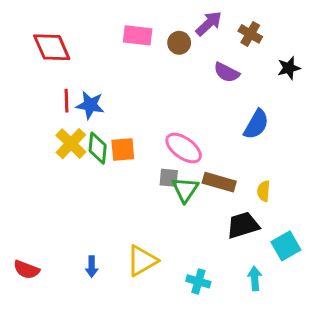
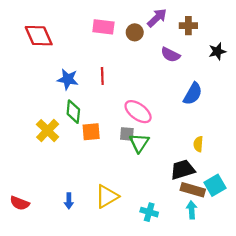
brown cross: (250, 34) -> (188, 26), turned -30
red line: (67, 101) -> (102, 76), moved
yellow cross: (71, 144) -> (48, 131), moved
orange square: (123, 150) -> (91, 132), moved
brown rectangle: (219, 182) -> (193, 190), moved

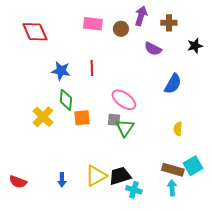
purple arrow: (157, 18) -> (141, 16), turned -30
black trapezoid: (183, 170) -> (120, 176), moved

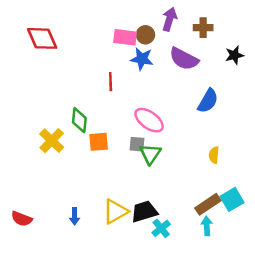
pink rectangle: (93, 24) -> (125, 37), moved
purple semicircle: (153, 49) -> (184, 59), size x1.4
blue star: (61, 71) -> (142, 59), moved
brown rectangle: (173, 170) -> (208, 204), turned -50
cyan cross: (134, 190) -> (161, 228), turned 35

